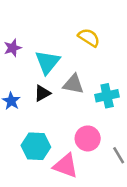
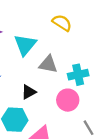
black triangle: (42, 93) -> (29, 92), moved
pink circle: (88, 138) -> (68, 100), moved

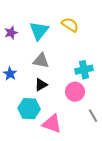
cyan triangle: (25, 45) -> (39, 31), moved
gray triangle: (48, 64) -> (41, 61), moved

